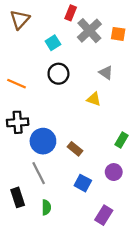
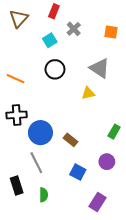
red rectangle: (71, 13) -> (54, 11), moved
gray cross: (89, 31) -> (74, 29), moved, size x0.6
gray triangle: (106, 73) -> (100, 68), size x1.5
yellow triangle: (94, 99) -> (88, 93), turned -32

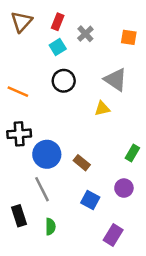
red rectangle: (54, 11) -> (58, 22), moved

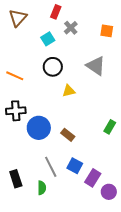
red rectangle: (58, 22) -> (56, 12), moved
yellow triangle: (102, 108) -> (69, 91), moved
purple circle: (124, 188) -> (109, 192), moved
gray line: (42, 189) -> (51, 167), moved
purple rectangle: (113, 235) -> (93, 178), moved

